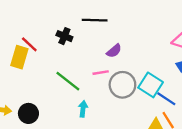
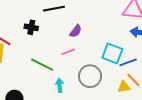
gray circle: (122, 85) -> (90, 76), moved
blue line: (166, 99) -> (128, 62), turned -42

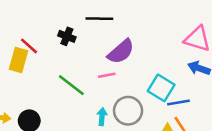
purple semicircle: (76, 31) -> (121, 52), size x1.6
cyan arrow: (60, 85) -> (102, 117), moved

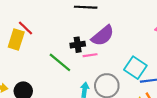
black cross: (67, 36) -> (78, 45), moved, turned -32

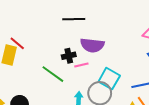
purple semicircle: (103, 36) -> (92, 45), turned 50
cyan square: (135, 68) -> (109, 79), moved

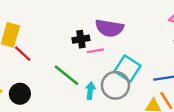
red line: (17, 43) -> (23, 54), moved
green line: (53, 74) -> (66, 75), moved

